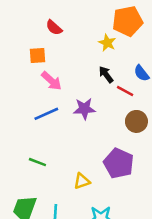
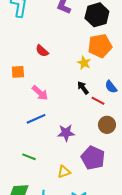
orange square: (37, 55) -> (18, 72), moved
purple star: (84, 109) -> (66, 133), moved

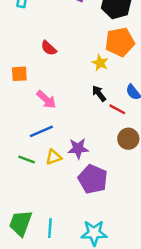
green line: (29, 157) -> (27, 160), moved
purple pentagon: (93, 158) -> (93, 179), moved
yellow triangle: (64, 172) -> (54, 157), moved

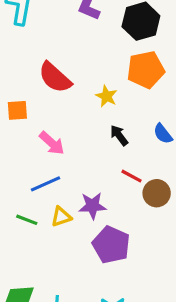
red semicircle: (49, 48) -> (55, 77), size x1.6
yellow star: (100, 63) -> (107, 96), moved
red line: (117, 109) -> (132, 176), moved

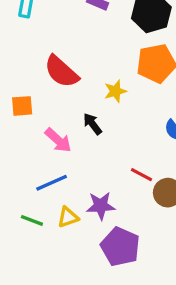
yellow star: (107, 96) -> (115, 91), turned 30
black arrow: (119, 135) -> (92, 124), moved

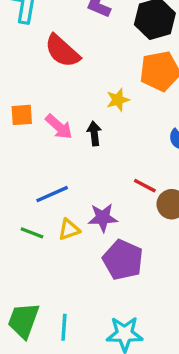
red semicircle: (61, 72) -> (62, 51), moved
black arrow: (92, 124) -> (94, 133), turned 30
pink arrow: (58, 140) -> (59, 127), moved

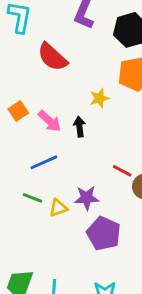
orange square: (22, 115) -> (18, 111), turned -30
blue line: (52, 194) -> (44, 162), moved
green line: (32, 233) -> (33, 198), moved

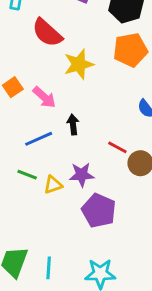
yellow star: (99, 98) -> (79, 64), moved, size x1.5
black arrow: (79, 127) -> (73, 124), moved

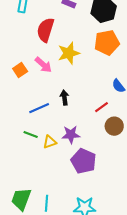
red semicircle: (47, 33) -> (45, 30), turned 65
pink arrow: (44, 97) -> (43, 65), moved
red line: (117, 147) -> (102, 107), moved, turned -64

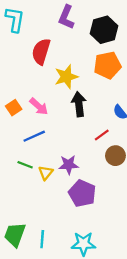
pink arrow: (43, 65) -> (39, 106), moved
orange square: (20, 70) -> (14, 108), moved
black arrow: (65, 98) -> (79, 104), moved, size x1.5
yellow triangle: (50, 142) -> (46, 173), turned -32

